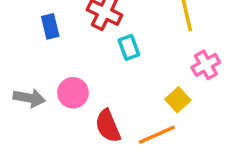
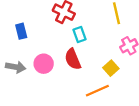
blue rectangle: (50, 26) -> (21, 31), moved
red semicircle: (108, 126) -> (73, 59), moved

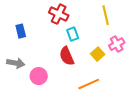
pink circle: (44, 64) -> (39, 76), moved
yellow square: (111, 68) -> (98, 54), moved

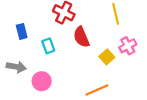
cyan rectangle: (73, 34) -> (48, 46), moved
red semicircle: (67, 56) -> (81, 37), moved

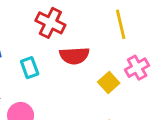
red semicircle: (81, 37) -> (74, 56), turned -70

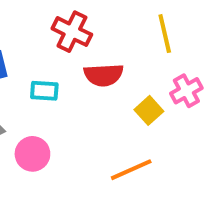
cyan rectangle: (30, 68) -> (44, 91), turned -66

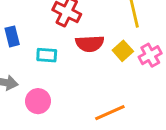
yellow square: (149, 110) -> (123, 51), moved

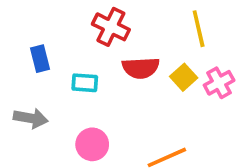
pink circle: (38, 101) -> (92, 144), moved

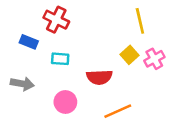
red cross: (111, 27) -> (56, 20), moved
blue rectangle: (40, 59) -> (29, 42), turned -54
red semicircle: (141, 68) -> (99, 77), moved

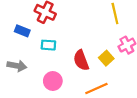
yellow square: (129, 55) -> (106, 58), moved
red semicircle: (99, 77) -> (81, 60), turned 72

